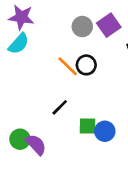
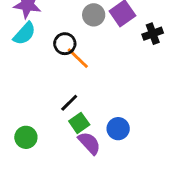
black circle: (86, 65) -> (65, 44), moved
green square: (88, 126) -> (79, 123), moved, turned -36
purple semicircle: (36, 144) -> (89, 143), moved

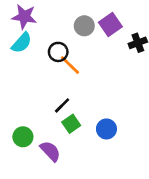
purple semicircle: (89, 143) -> (50, 151), moved

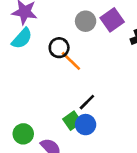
black line: (62, 105) -> (87, 102), moved
blue circle: (106, 129) -> (86, 125), moved

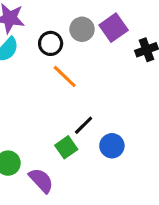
black circle: (59, 48) -> (51, 43), moved
blue circle: (86, 125) -> (112, 146), moved

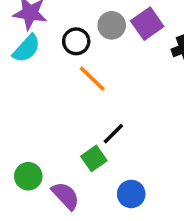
blue circle: (112, 146) -> (131, 194), moved

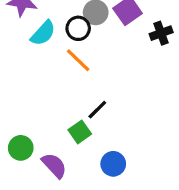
black circle: (76, 41) -> (78, 28), moved
cyan semicircle: (26, 48) -> (43, 33), moved

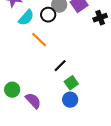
orange line: (78, 60) -> (39, 40), moved
green square: (80, 132) -> (71, 83), moved

